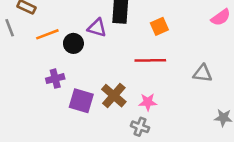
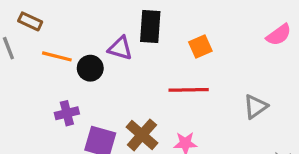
orange line: (47, 34) -> (57, 56), turned 35
gray triangle: (202, 73) -> (255, 107), turned -42

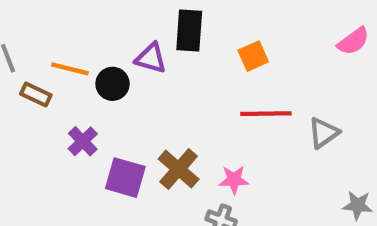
brown rectangle: (30, 21) -> (36, 94), moved
red line: (189, 90) -> (266, 114), moved
purple cross: (67, 113) -> (83, 141), turned -30

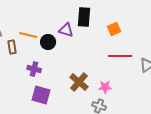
brown rectangle: (36, 94) -> (12, 47), turned 56
purple cross: (83, 141) -> (34, 69), turned -32
purple square: (125, 178) -> (41, 95), moved

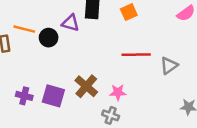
orange square: (114, 29) -> (129, 12), moved
purple cross: (34, 69) -> (24, 96), moved
purple square: (41, 95) -> (53, 96), moved

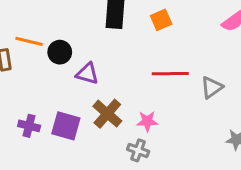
purple triangle: (70, 23) -> (87, 74), moved

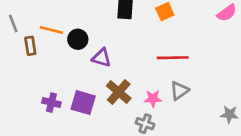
gray triangle: (212, 87) -> (179, 91), moved

